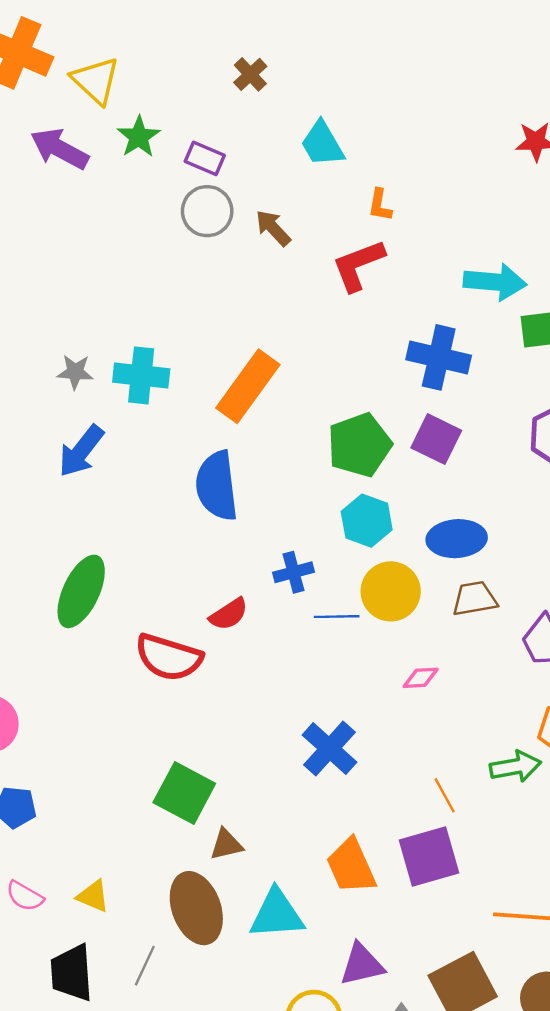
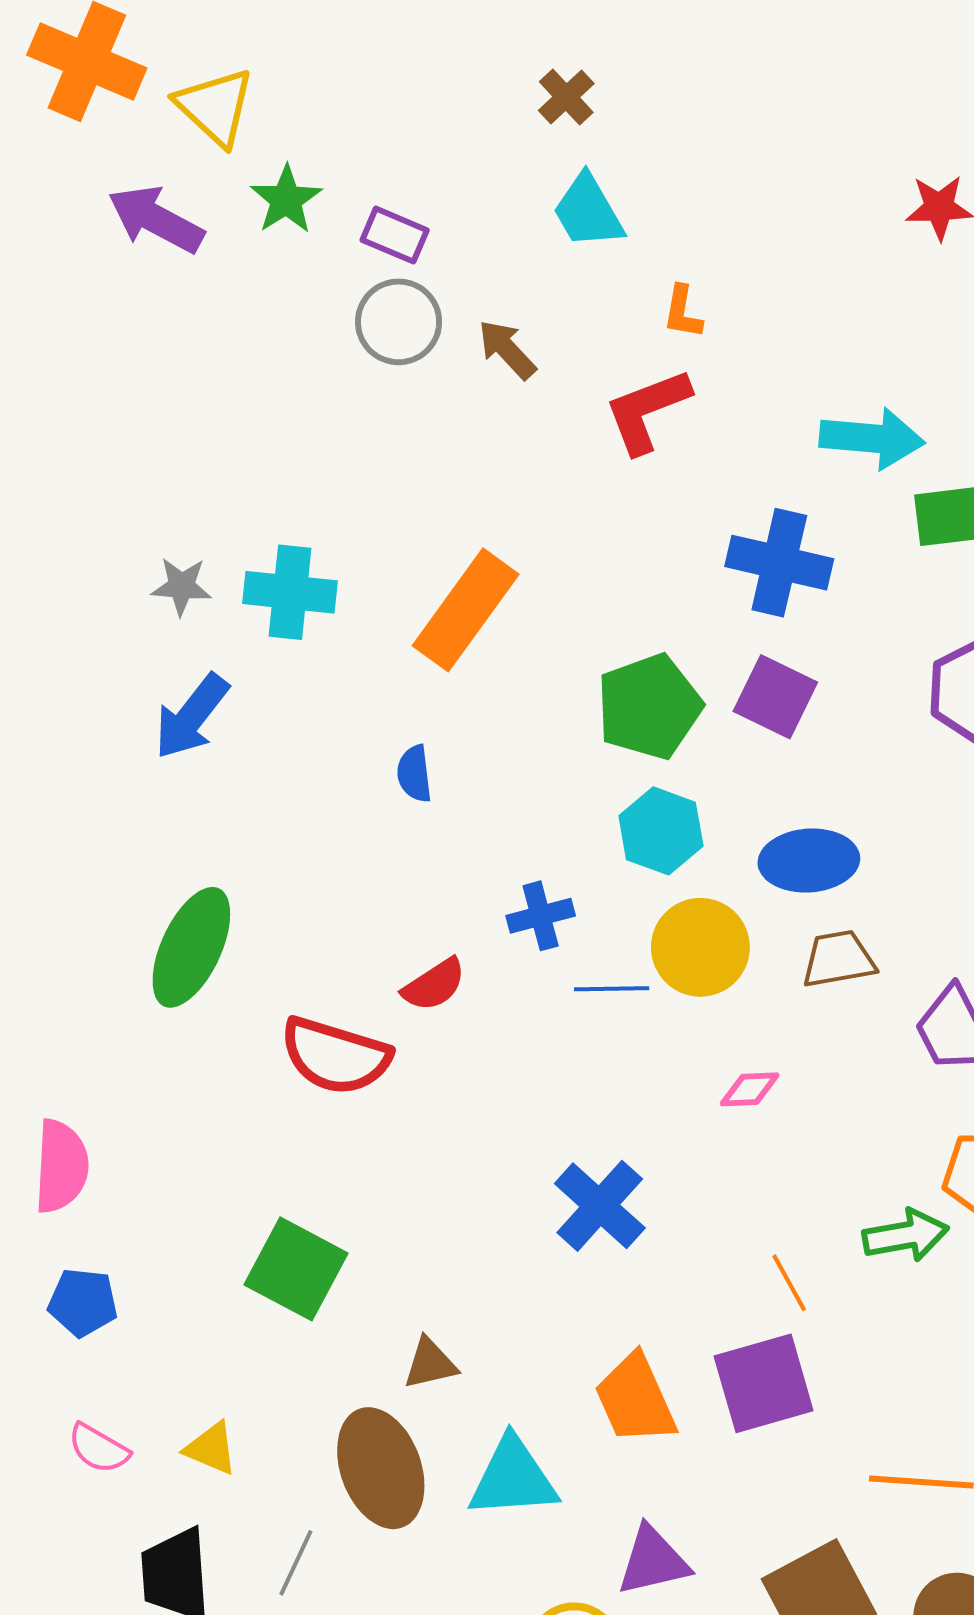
brown cross: (250, 74) -> (566, 97), moved
blue semicircle: (217, 486) -> (414, 774), size x0.5
green square: (184, 793) -> (296, 1269), moved

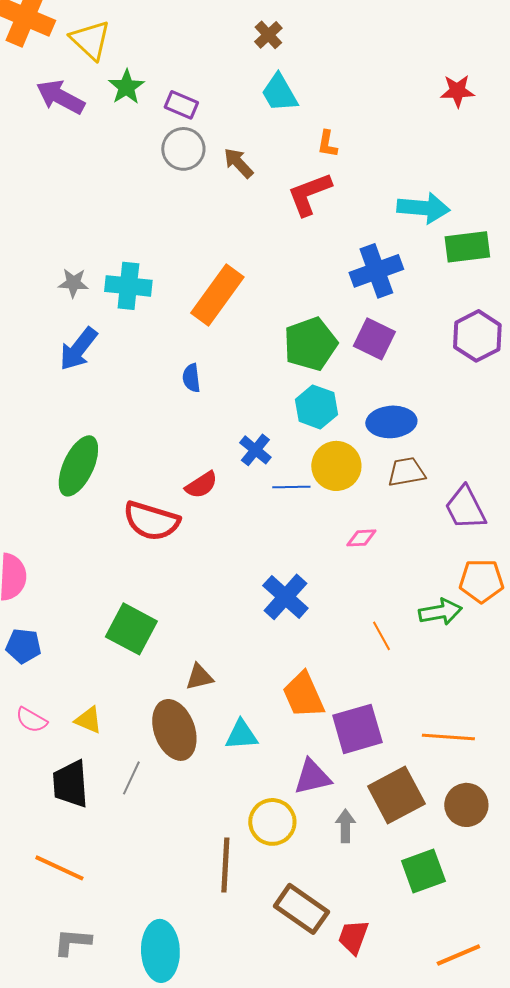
blue cross: (779, 563) -> (376, 271), turned -33
blue cross: (541, 916) -> (255, 450), turned -36
purple square: (764, 1383) -> (357, 729), moved
cyan triangle: (513, 1478) -> (241, 735), size x0.7

